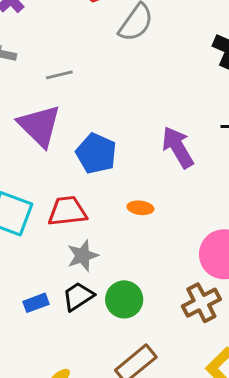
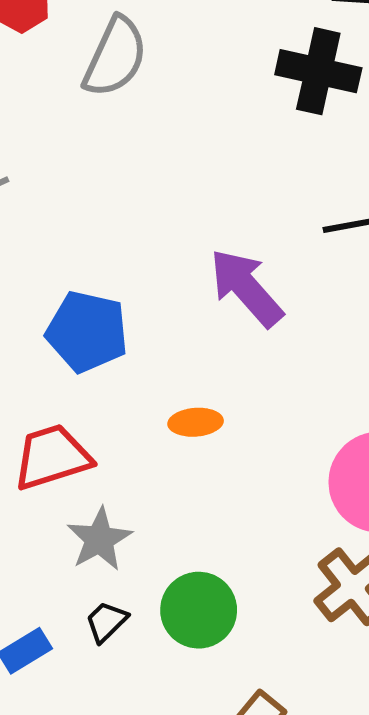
black trapezoid: (78, 296) -> (106, 622), size x0.7

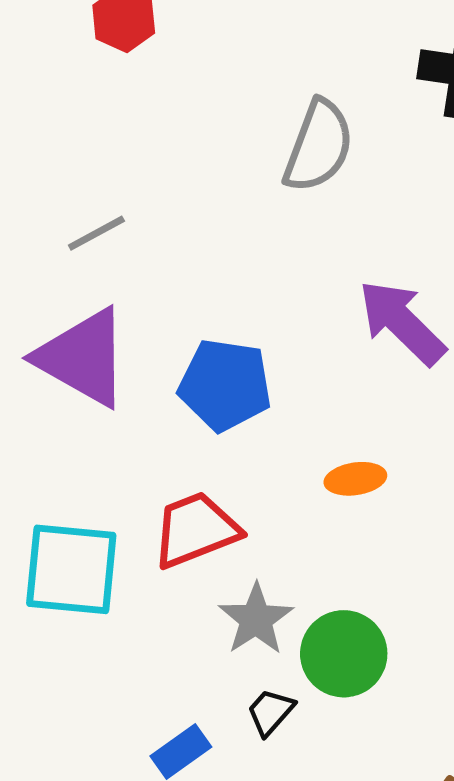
gray semicircle: (115, 57) -> (319, 146), moved
green circle: (199, 610) -> (344, 654), moved

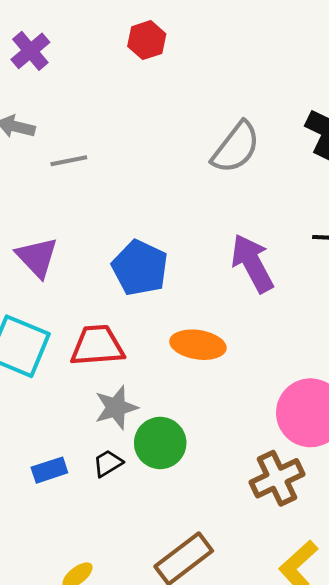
gray line: (96, 233) -> (69, 161), moved
purple triangle: (83, 357) -> (37, 257), moved, size x0.7
orange ellipse: (355, 479) -> (198, 345), size x1.5

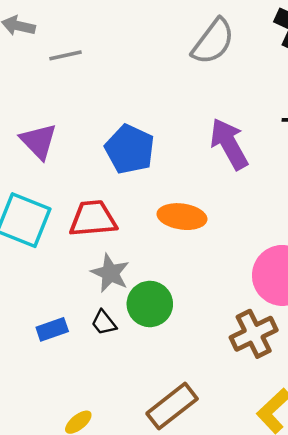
gray star: (116, 407) -> (110, 273), turned -30
black trapezoid: (108, 463) -> (104, 323), turned -96

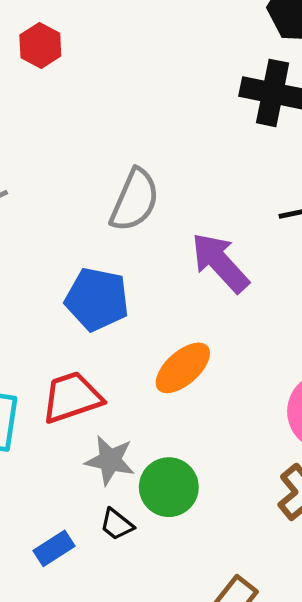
gray semicircle: (213, 41) -> (135, 200), moved
orange ellipse: (182, 217) -> (183, 368), turned -36

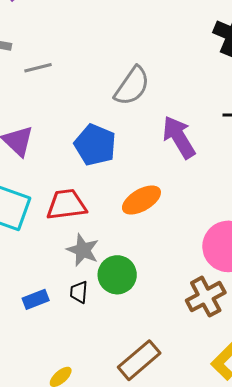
black trapezoid: (117, 524) -> (79, 292), turned 45

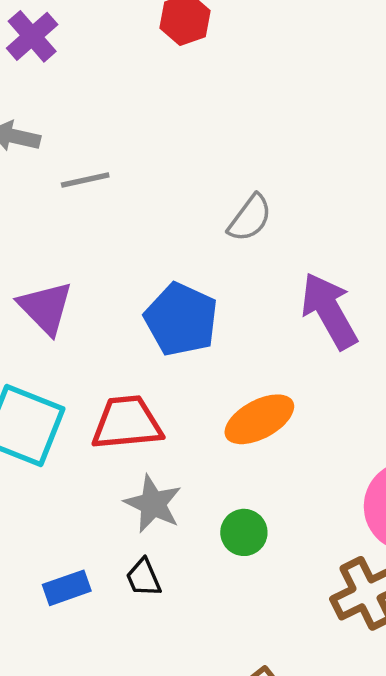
gray semicircle: (132, 86) -> (250, 218), size x0.7
green circle: (117, 275) -> (244, 532), moved, size x0.7
black trapezoid: (79, 292) -> (144, 578), turned -30

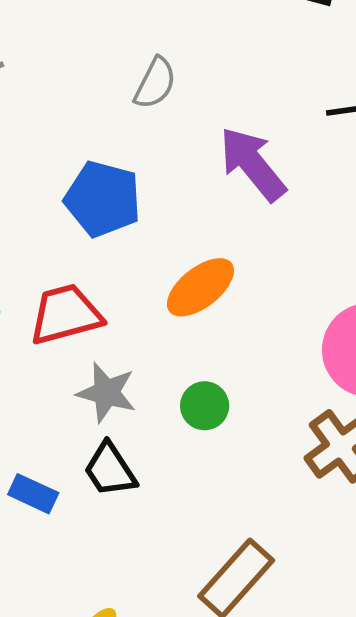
black trapezoid: (144, 578) -> (110, 470), size x1.4
blue rectangle: (67, 588) -> (33, 494), turned 54

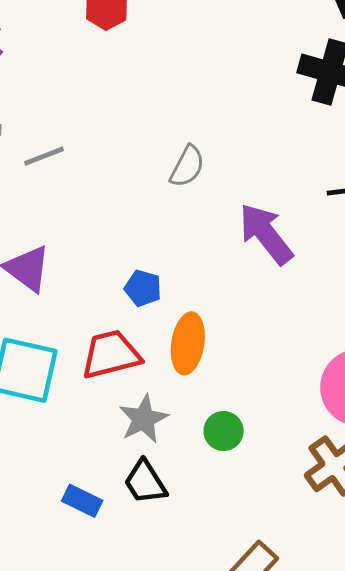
blue pentagon: (103, 199) -> (143, 288), moved, size x0.6
orange ellipse: (200, 287) -> (188, 343), moved, turned -44
gray star: (107, 393) -> (143, 419), turned 30

